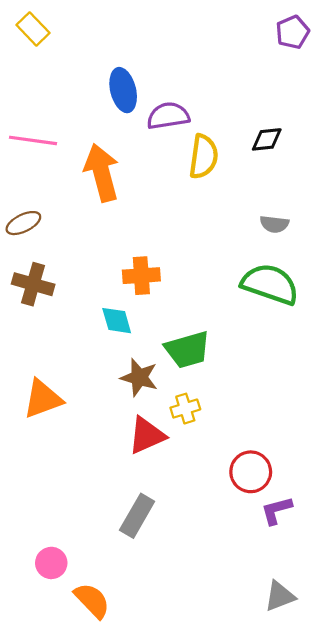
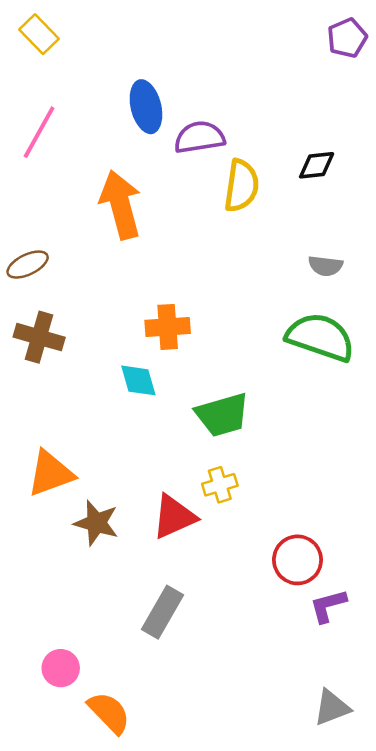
pink line: (33, 140) -> (39, 132), moved, turned -69
brown star: (139, 377) -> (96, 523), moved

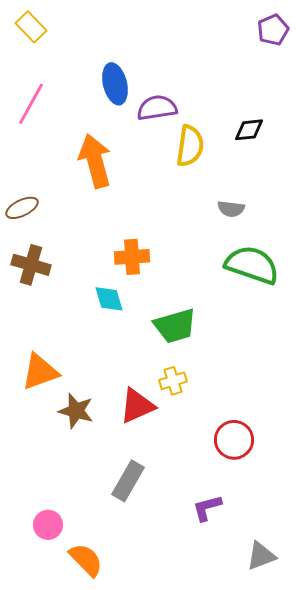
gray semicircle: (325, 266) -> (231, 209), moved
purple L-shape: (328, 606) -> (207, 508), moved

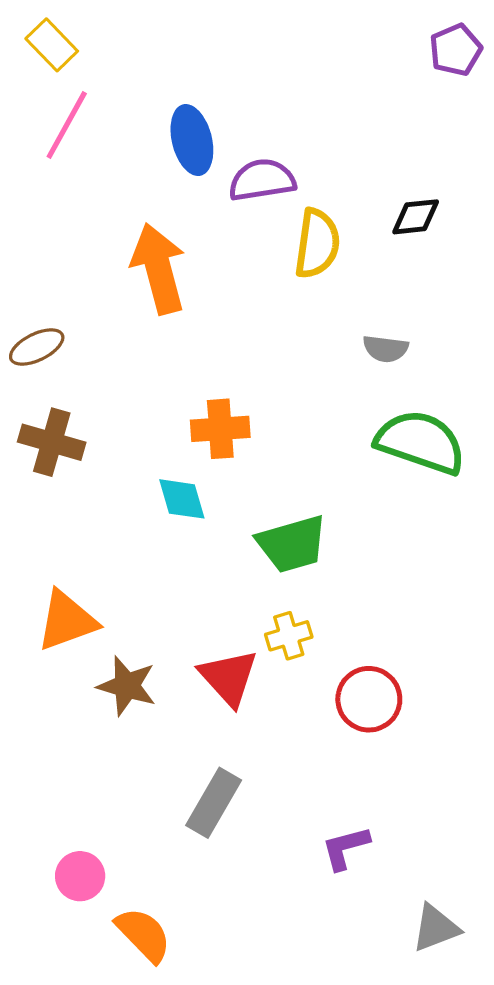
pink line: (31, 104) -> (67, 125), moved
red triangle: (137, 406) -> (229, 678), turned -48
red circle: (234, 440) -> (369, 699), moved

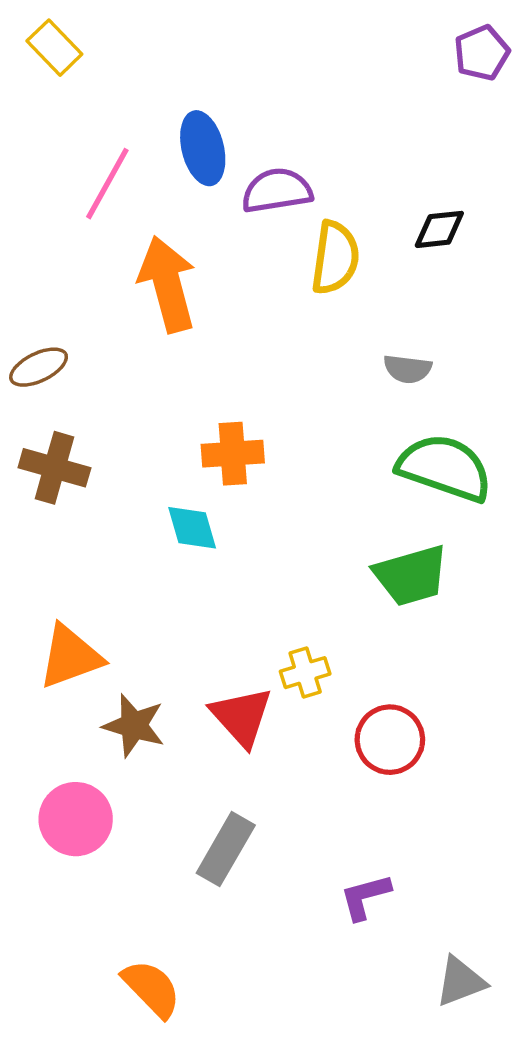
pink line: (67, 125) -> (107, 184), moved
green trapezoid: (292, 544) -> (411, 575), moved
pink circle: (80, 876) -> (76, 819), moved, size x1.4

